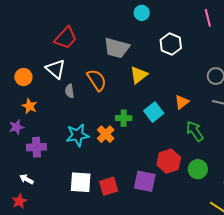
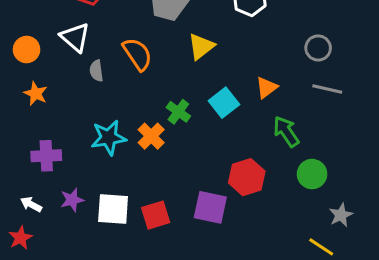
green cross: (124, 118) -> (178, 112), turned 35
purple star: (16, 127) -> (72, 200), moved
green circle: (198, 169) -> (312, 174), moved

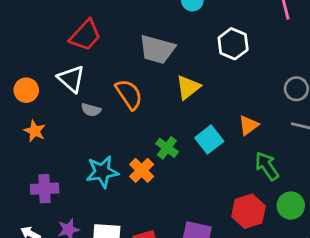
gray semicircle: (96, 71) -> (91, 110), turned -66
red hexagon: (247, 177) -> (249, 211), moved

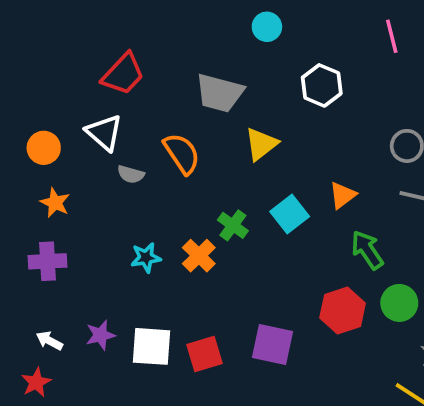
cyan star: (102, 172) -> (146, 258), size x0.7
purple cross: (45, 189) -> (48, 261), moved

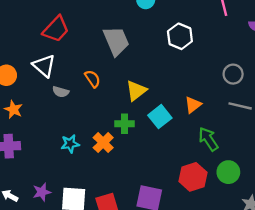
gray trapezoid: (220, 93) -> (116, 41), turned -128
yellow triangle: (261, 144) -> (136, 91), moved
orange semicircle: (182, 154) -> (93, 79), size x0.7
green cross: (233, 225) -> (124, 124), turned -36

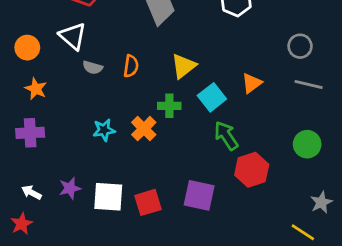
orange semicircle: (93, 79) -> (131, 66), moved, turned 42
green arrow: (208, 139) -> (226, 136), moved
green circle: (228, 172) -> (307, 144), moved

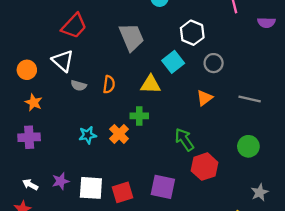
gray circle: (300, 46) -> (214, 63), moved
yellow triangle: (184, 66) -> (151, 84), turned 40
cyan square: (212, 97) -> (173, 62), moved

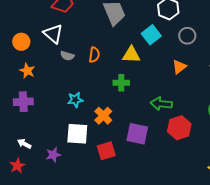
orange cross: (119, 134) -> (103, 116), moved
green arrow: (184, 140) -> (161, 104), turned -50
purple star: (61, 181) -> (53, 155), moved
purple square: (163, 187) -> (137, 134), moved
white square: (91, 188) -> (77, 134), moved

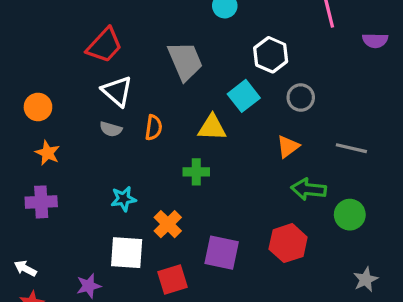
white triangle: (53, 34) -> (117, 91), moved
green arrow: (161, 104) -> (309, 189), moved
white arrow: (24, 144) -> (25, 268), moved

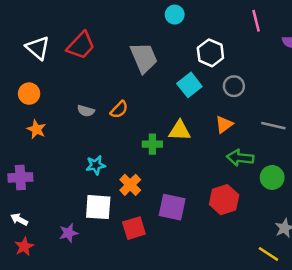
white triangle: (117, 91) -> (38, 48), moved
orange semicircle: (154, 128) -> (119, 110), turned 36
yellow triangle: (212, 128) -> (180, 131), moved
purple cross: (41, 202) -> (20, 177), moved

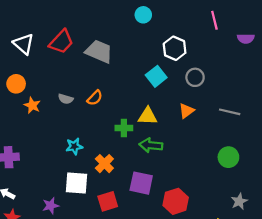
gray trapezoid: (144, 58) -> (99, 51), moved, turned -44
orange star: (36, 129) -> (32, 105), moved
green arrow: (240, 158) -> (151, 145), moved
red hexagon: (224, 200) -> (176, 201), moved

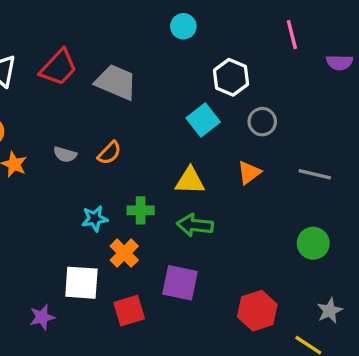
green cross: (124, 128) -> (141, 210), moved
cyan star: (74, 146) -> (95, 219), moved
red hexagon: (176, 201) -> (257, 311), moved

